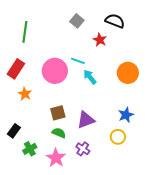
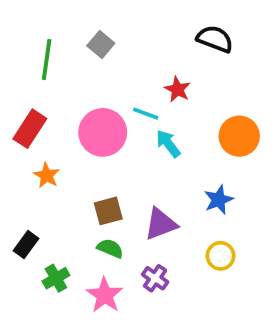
gray square: (77, 21) -> (101, 45), moved
red star: (100, 40) -> (178, 89), moved
blue star: (126, 115) -> (219, 200), moved

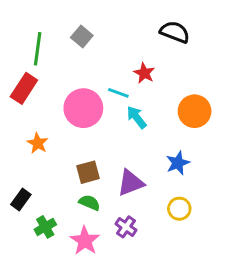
red rectangle: (30, 129) -> (24, 88), moved

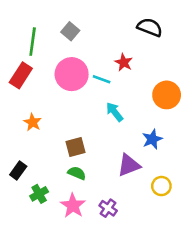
pink circle: (83, 108) -> (72, 74), moved
cyan arrow: (137, 117) -> (115, 112), moved
purple triangle: (131, 183) -> (129, 165), moved
yellow circle: (179, 209) -> (161, 186), moved
purple cross: (126, 227) -> (108, 208), moved

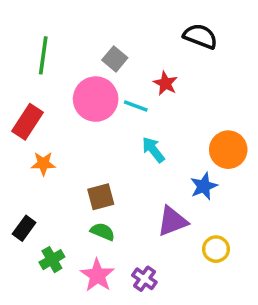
gray square: (70, 31) -> (115, 59), moved
red rectangle: (21, 75) -> (28, 122), moved
orange circle: (167, 95) -> (228, 150), moved
orange star: (33, 122) -> (43, 164), turned -30

